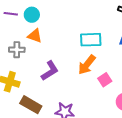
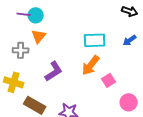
purple line: (11, 14) -> (24, 14), moved
orange triangle: (35, 36) -> (39, 36), turned 49

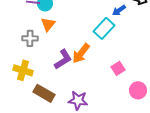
cyan rectangle: (95, 40) -> (104, 28), turned -45
blue arrow: (130, 40) -> (119, 10), moved
orange arrow: (91, 65) -> (81, 53), moved

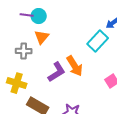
orange arrow: (81, 53) -> (75, 66), turned -70

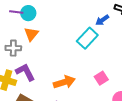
orange arrow: (75, 66) -> (64, 82), moved, turned -75
purple L-shape: (57, 72) -> (25, 72), moved, turned -85

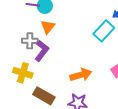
purple L-shape: (25, 72) -> (42, 51), moved, turned 65

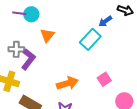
orange triangle: (48, 27) -> (47, 35), moved

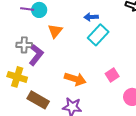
blue arrow: (105, 21) -> (91, 17), moved, turned 32
orange arrow: (67, 83) -> (75, 79), turned 35

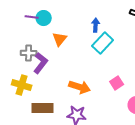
blue arrow: (91, 17) -> (96, 25), turned 96
brown rectangle: (38, 100) -> (43, 108), turned -30

